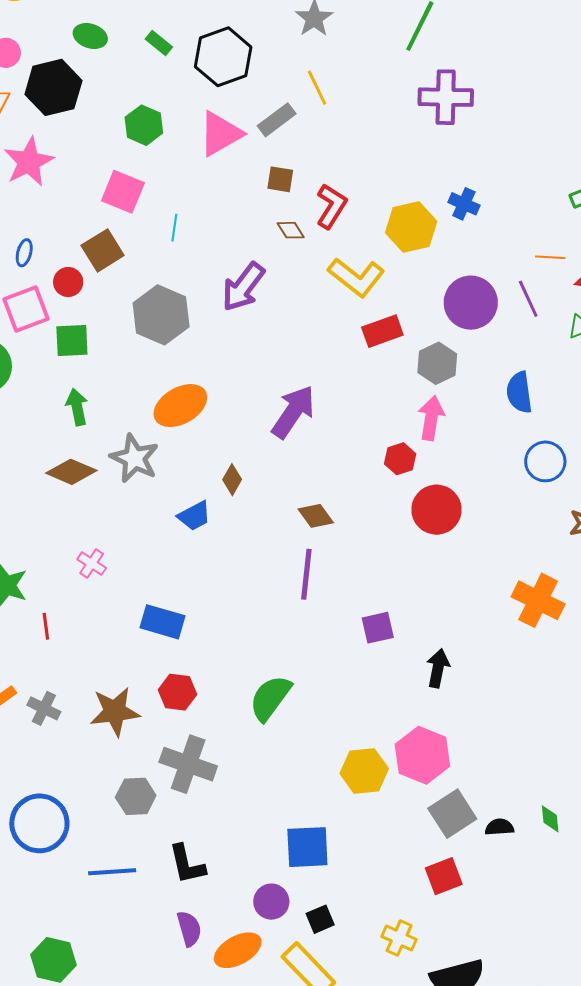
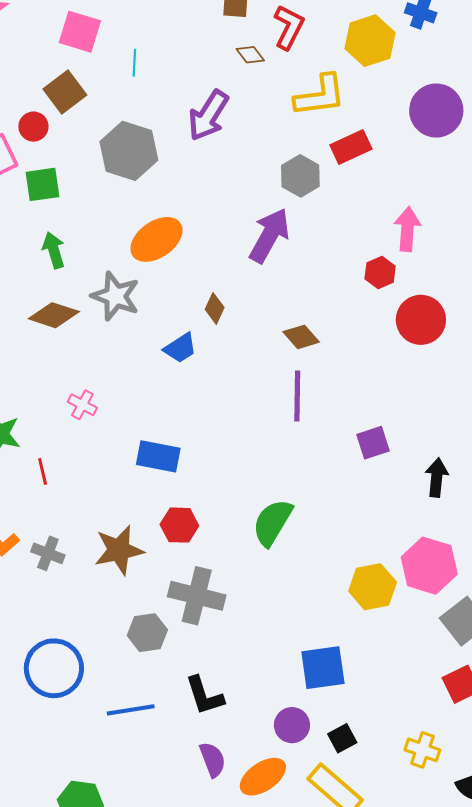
yellow L-shape: (356, 277) -> (320, 96), turned -40
gray hexagon: (437, 363) -> (300, 176), moved

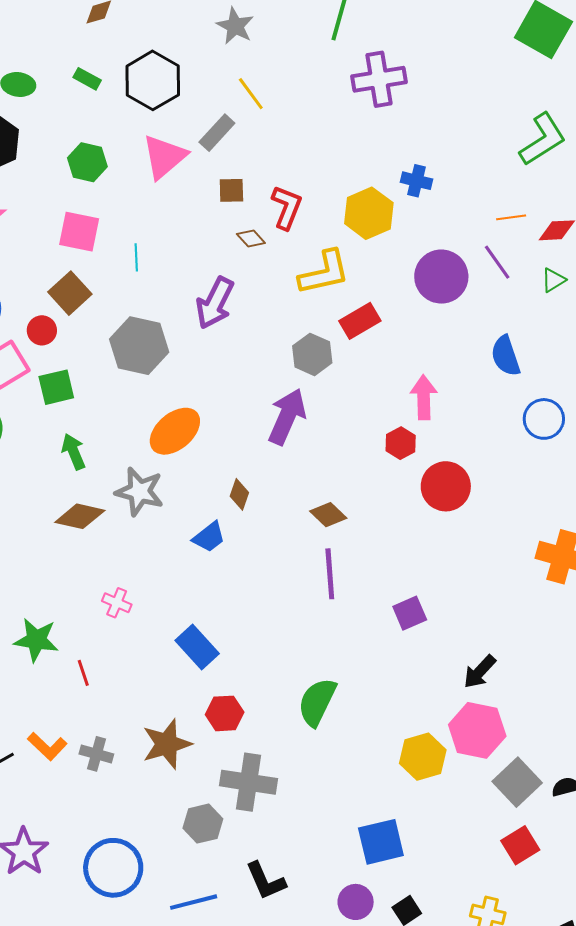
blue rectangle: (158, 456) -> (197, 647), turned 42
black arrow: (437, 478) -> (480, 672), moved, turned -138

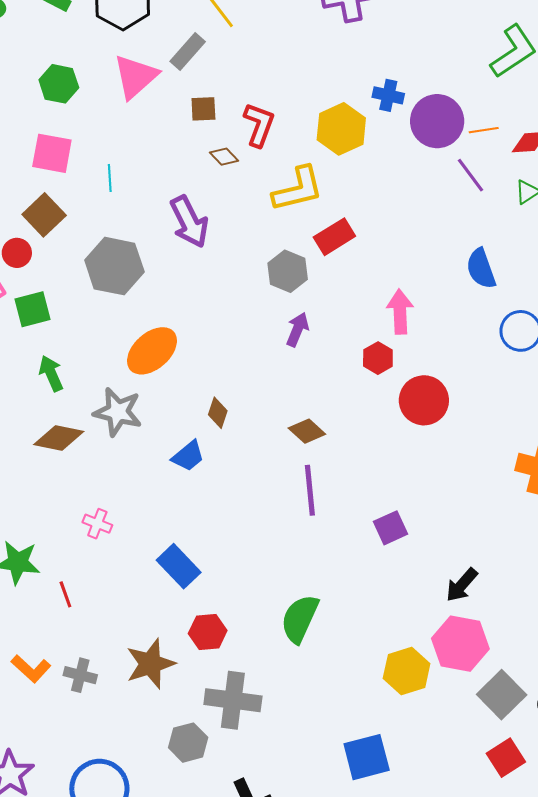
purple circle: (441, 277) -> (437, 121), moved
purple arrow: (215, 303) -> (189, 222), turned -52
purple arrow: (287, 417) -> (297, 329), moved, size x0.6

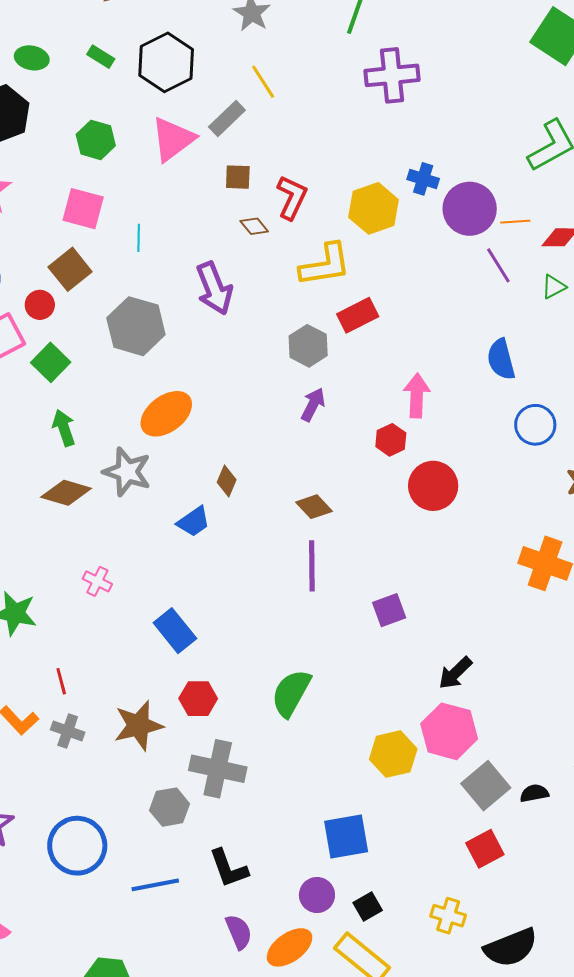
green square: (32, 309) -> (51, 362), turned -36
red line: (65, 594) -> (61, 681), moved

